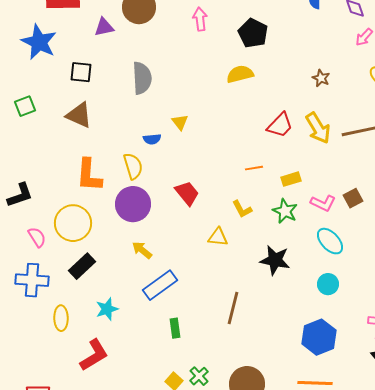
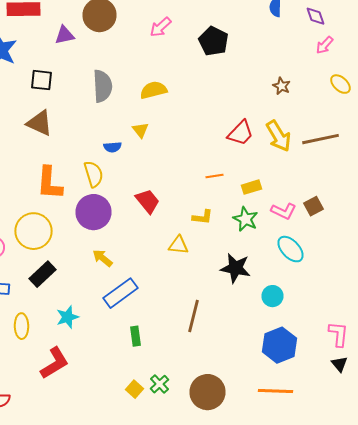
pink arrow: (200, 19) -> (160, 27), turned -125
yellow semicircle: (240, 74) -> (154, 90), moved
yellow L-shape: (242, 209) -> (202, 217), turned -55
cyan circle: (328, 284) -> (272, 296), moved

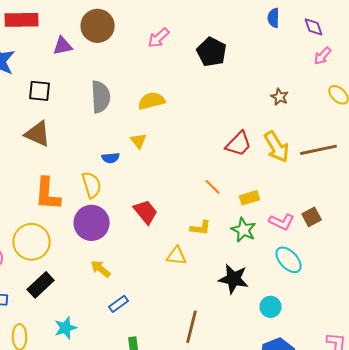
orange line: (214, 176) -> (213, 187), turned 54
blue rectangle: (120, 293) -> (119, 304), size x0.6

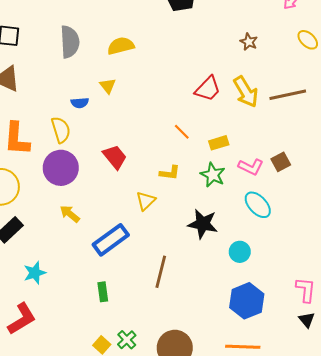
yellow triangle: (177, 256) -> (146, 201), turned -50
blue rectangle: (119, 304) -> (111, 240), moved, size x1.8

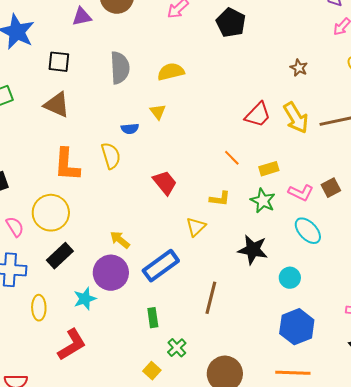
purple circle: (61, 168) -> (111, 273), moved
green cross: (127, 340) -> (177, 348), moved

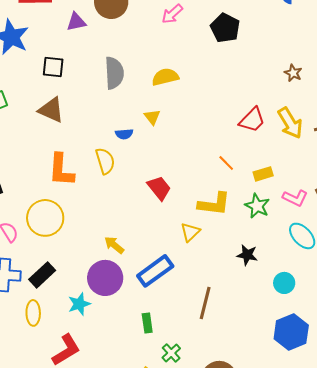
yellow L-shape: (220, 199) -> (214, 204), size x1.6
black star: (253, 250) -> (247, 255), size x0.7
black rectangle: (60, 256) -> (42, 275), moved

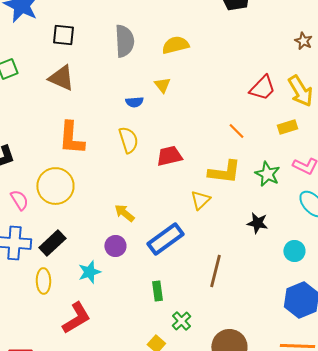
yellow semicircle: (105, 161) -> (128, 140), moved
yellow rectangle: (263, 174) -> (287, 127), moved
red trapezoid: (159, 188) -> (169, 156), turned -64
purple circle: (105, 278) -> (115, 246), size x0.6

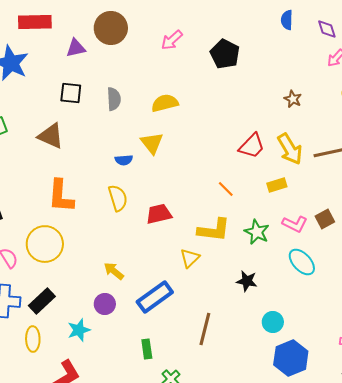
black square: (63, 35) -> (71, 93), moved
gray semicircle: (124, 41) -> (114, 99), size x0.7
yellow triangle: (162, 85) -> (152, 143), size x1.4
cyan circle: (294, 251) -> (273, 322), moved

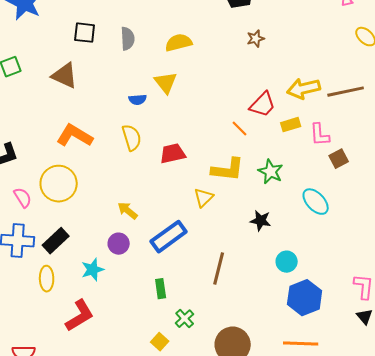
brown star: (293, 99) -> (256, 39), moved, turned 30
red trapezoid: (252, 146) -> (263, 105), moved
yellow arrow: (290, 149) -> (304, 89), turned 108
orange L-shape: (61, 196) -> (75, 136), turned 117
pink L-shape: (295, 224) -> (320, 135), moved, turned 60

